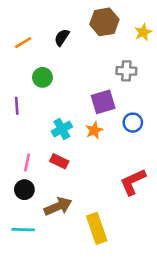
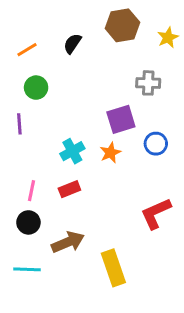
green circle: (42, 77) -> (36, 88), moved
red rectangle: (59, 161) -> (69, 189), turned -48

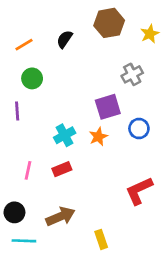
gray cross: (148, 83) -> (132, 74), turned -30
black circle: (28, 222) -> (14, 212), moved
yellow rectangle: (113, 268) -> (101, 239), size x0.6

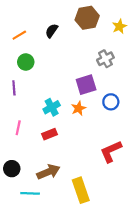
pink line: (28, 170) -> (18, 128), moved
yellow rectangle: (101, 239) -> (81, 190), size x1.6
cyan line: (24, 241) -> (30, 193), moved

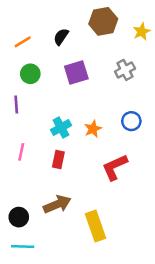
purple square: (86, 85) -> (76, 73), moved
red rectangle: (49, 134) -> (58, 160), turned -56
red L-shape: (111, 151) -> (115, 167), moved
black circle: (12, 169) -> (19, 217), moved
cyan line: (30, 193) -> (23, 246), moved

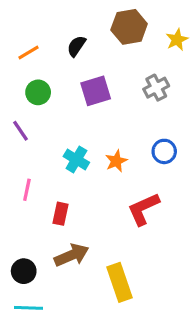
purple line: (16, 104) -> (21, 131), turned -30
cyan cross: (61, 128) -> (76, 159), turned -30
red rectangle: (58, 160) -> (60, 214), moved

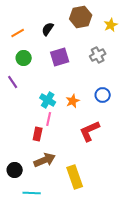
pink line: (27, 190) -> (49, 119), moved
cyan line: (28, 308) -> (32, 193), moved

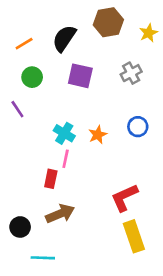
black semicircle: (48, 29) -> (64, 38), size x1.5
purple square: (60, 57) -> (80, 76), turned 30
red L-shape: (90, 131) -> (124, 198), moved
yellow rectangle: (75, 177) -> (134, 236), moved

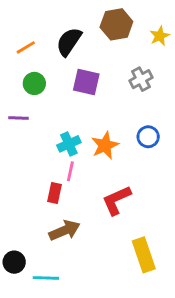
purple line: (17, 109) -> (18, 118), turned -54
cyan cross: (64, 133) -> (69, 144), turned 35
orange star: (98, 135) -> (105, 145), size x1.4
red L-shape: (124, 198) -> (116, 200), moved
black circle: (20, 227) -> (14, 262), moved

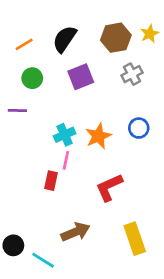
brown hexagon: (116, 24) -> (116, 38), moved
purple square: (86, 82) -> (81, 77), turned -35
brown arrow: (65, 230) -> (75, 232), moved
cyan line: (46, 278) -> (43, 260), turned 30

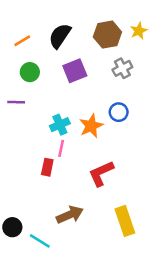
blue circle: (139, 128) -> (119, 112), moved

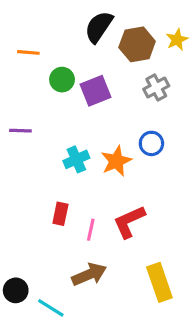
black semicircle: (60, 36) -> (99, 27), moved
orange line: (22, 41) -> (28, 52), turned 36
green circle: (30, 72) -> (62, 80), moved
pink line: (61, 148) -> (91, 230), moved

